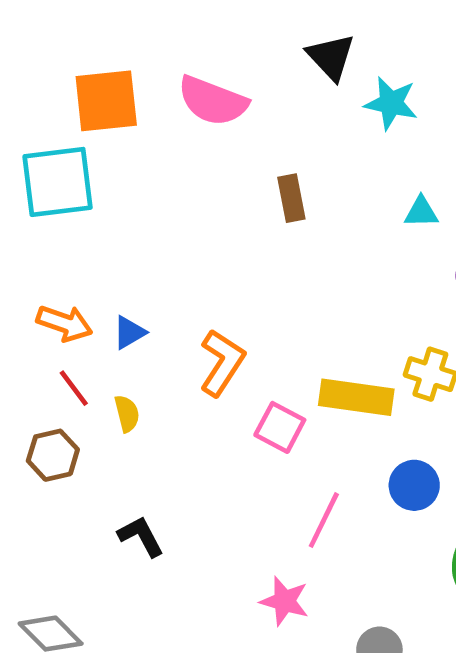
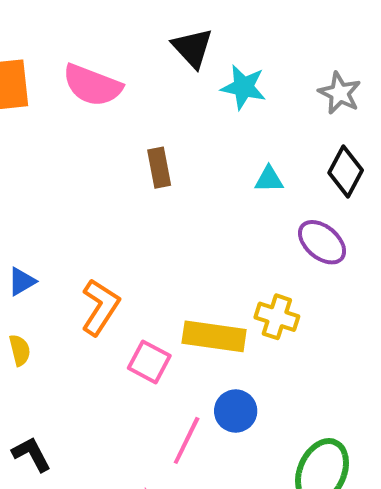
blue circle: (414, 485) -> (236, 411), moved

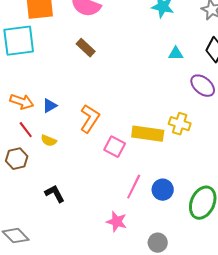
brown rectangle: (159, 168) -> (86, 48), moved, turned -36
yellow semicircle: (20, 350) -> (49, 141), turned 126
blue circle: (236, 411) -> (163, 190), moved

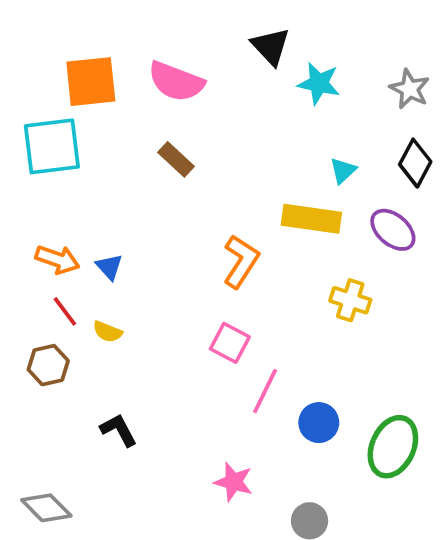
cyan triangle: (176, 54) -> (343, 171), turned -42
blue triangle: (50, 106) -> (109, 267), turned -42
orange L-shape: (90, 119) -> (241, 261), moved
yellow rectangle: (148, 134) -> (311, 219), moved
pink line: (134, 187) -> (265, 391), moved

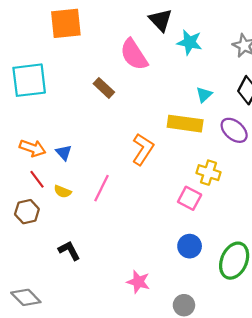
orange square: (91, 82) -> (66, 23), moved
pink semicircle: (176, 82) -> (134, 55), moved, turned 36
pink square: (230, 343) -> (190, 198), moved
pink line: (265, 391) -> (102, 188), moved

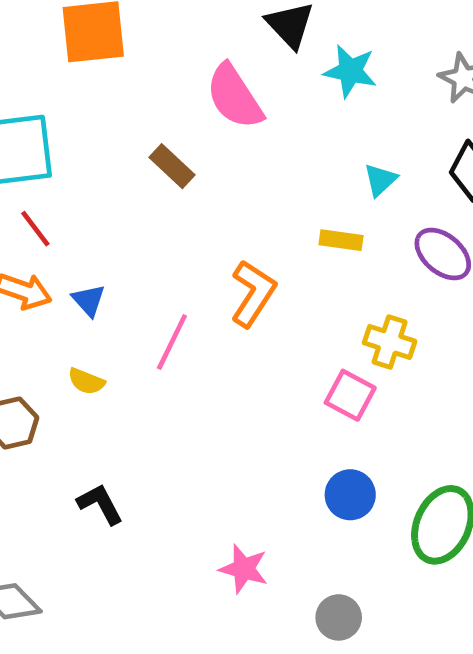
yellow rectangle: (185, 124) -> (341, 240), size x0.6
red line: (37, 179) -> (35, 229), moved
pink line: (102, 188) -> (172, 342), moved

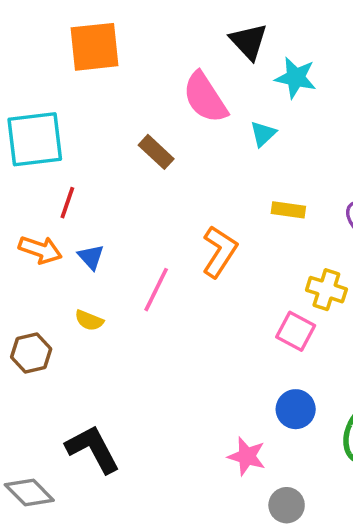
cyan triangle: (380, 180) -> (263, 134), moved
red line: (35, 229) -> (67, 203), moved, turned 56
black L-shape: (100, 504) -> (93, 449), moved, size x1.5
pink star: (244, 569) -> (247, 456), moved

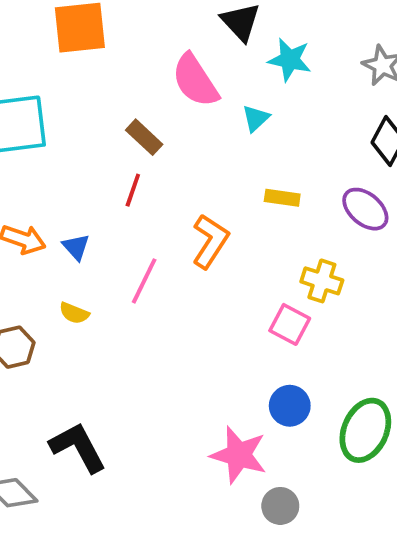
red line: (67, 203) -> (133, 190), moved
pink star: (247, 456) -> (239, 455), size x1.4

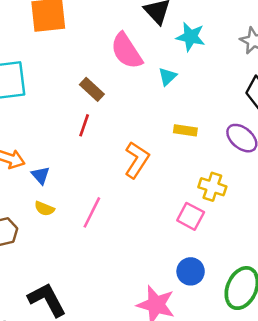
blue triangle: (76, 247) -> (41, 175), moved
pink line: (144, 281) -> (92, 212), moved

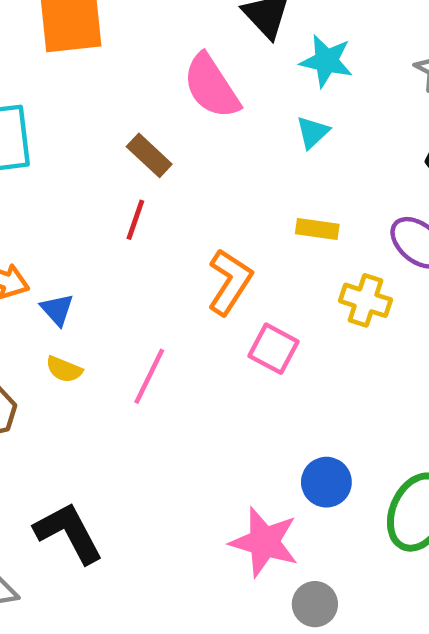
cyan triangle: (167, 77) -> (313, 132), moved
yellow cross: (212, 187) -> (366, 300), moved
pink square: (191, 216) -> (273, 349), moved

